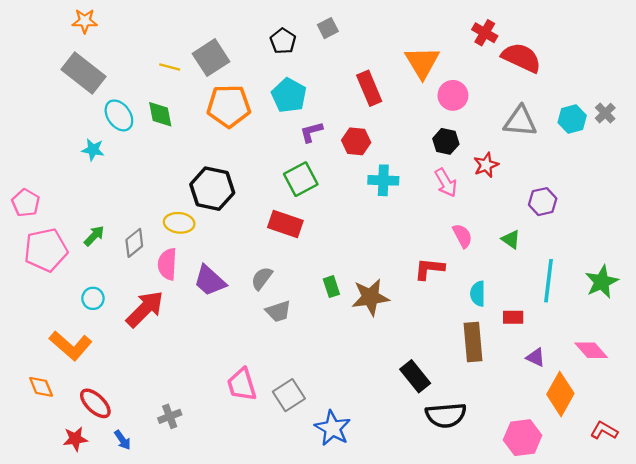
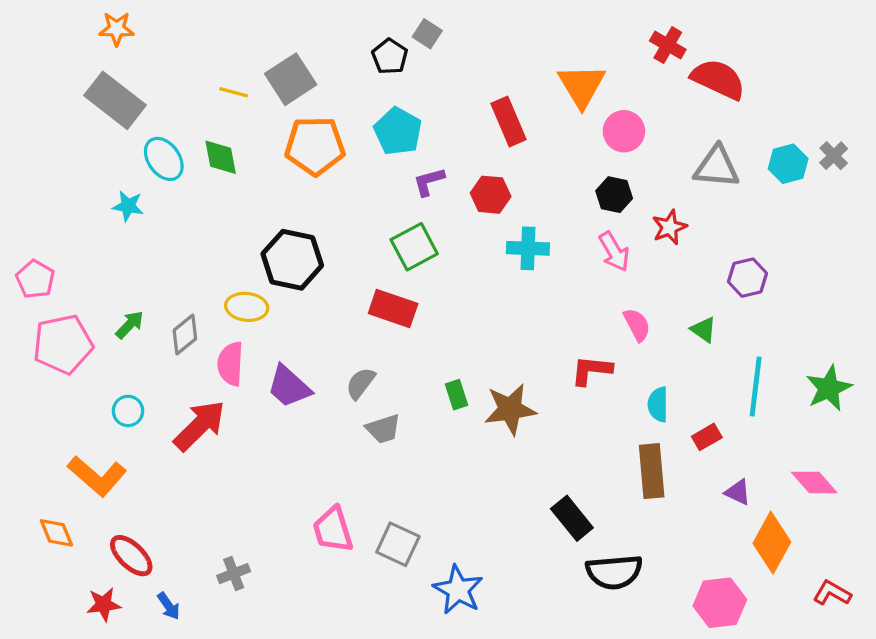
gray square: (328, 28) -> (427, 34), moved, turned -30
red rectangle: (513, 317) -> (707, 437), turned -30
gray square: (289, 395) -> (398, 544), turned -32

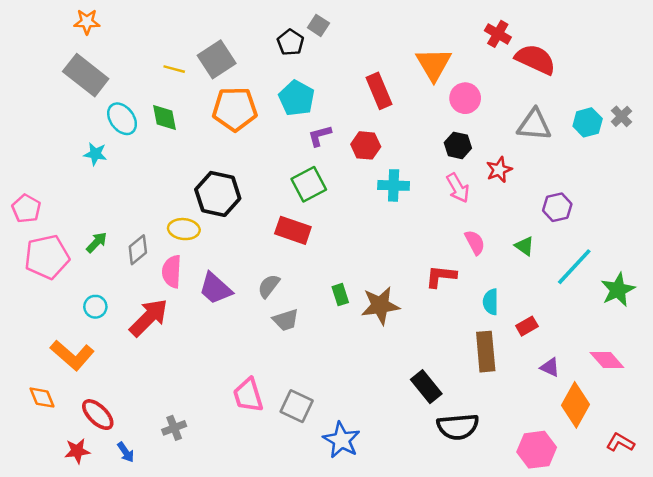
cyan line: (756, 387) -> (574, 267), moved, turned 36

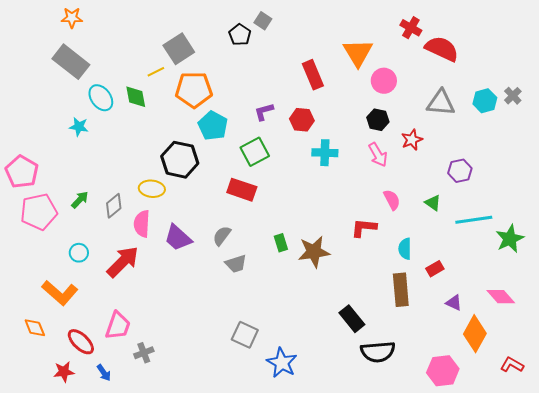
yellow line: (174, 69) -> (156, 72), moved, turned -42
cyan pentagon: (297, 98) -> (213, 126), moved
pink pentagon: (26, 208) -> (22, 172), size x1.4
cyan line: (574, 267) -> (474, 220), turned 39
pink trapezoid: (248, 395) -> (118, 326), moved, turned -144

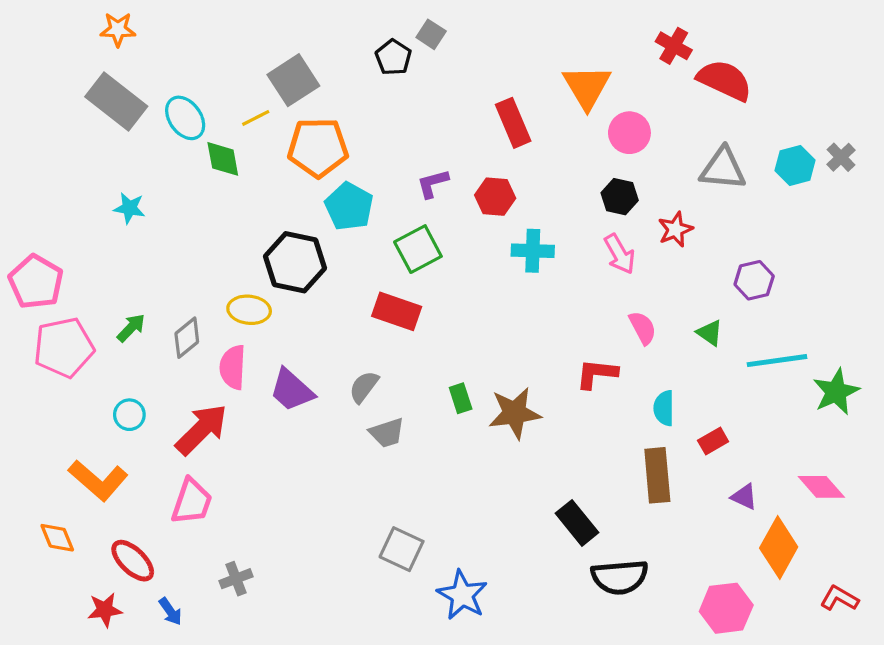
cyan ellipse: (101, 98) -> (185, 118), moved
pink trapezoid: (118, 326) -> (192, 502), moved

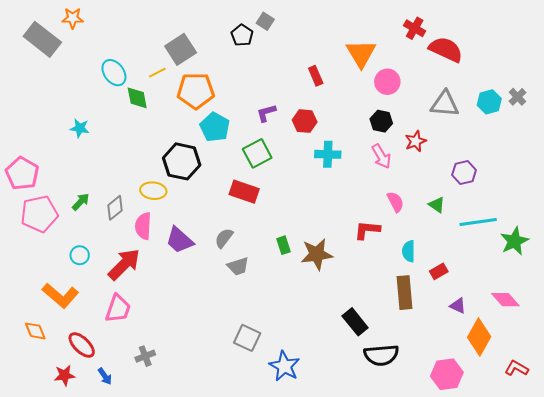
gray rectangle: (116, 102) -> (42, 39), moved
red rectangle: (513, 123) -> (316, 76), size x0.7

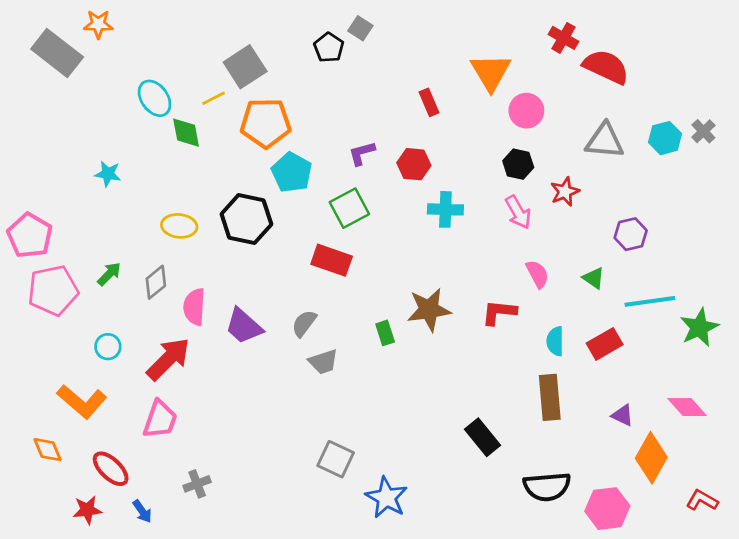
yellow ellipse: (153, 191) -> (179, 226), moved
brown star: (317, 254) -> (429, 310), moved
red rectangle: (439, 271) -> (605, 344), moved, size x1.4
black semicircle: (381, 355) -> (547, 487), moved

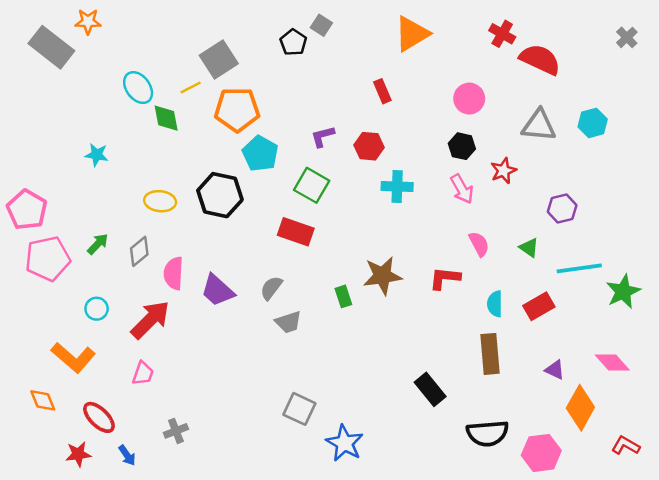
orange triangle: (491, 72) -> (412, 34), moved, turned 30
gray cross: (703, 131) -> (627, 37), moved
green square: (349, 208) -> (312, 185), turned -32
pink trapezoid: (160, 419) -> (143, 373), size x0.7

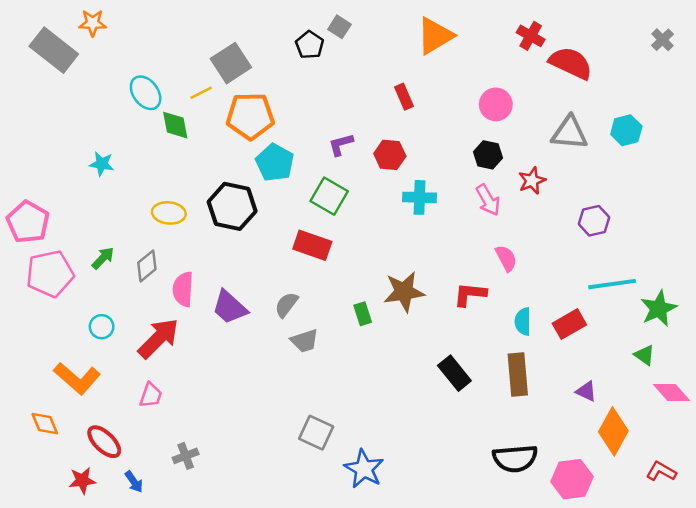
green triangle: (529, 248) -> (644, 355), moved
pink diamond: (612, 362) -> (672, 393), moved
black rectangle: (430, 389) -> (454, 373), moved

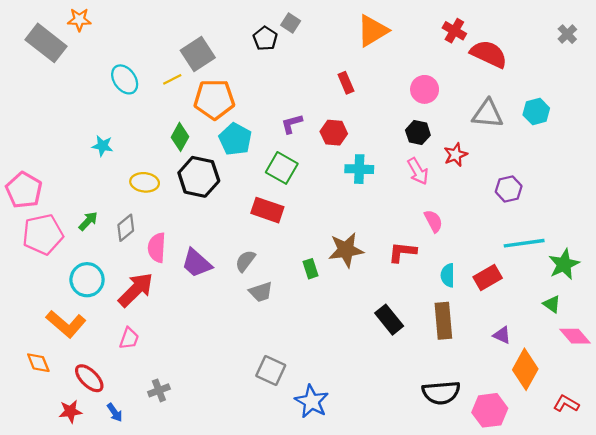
green diamond: (175, 125) -> (180, 137), moved, turned 40
cyan star: (102, 164) -> (103, 146), moved
cyan circle: (102, 327) -> (87, 280), size x1.6

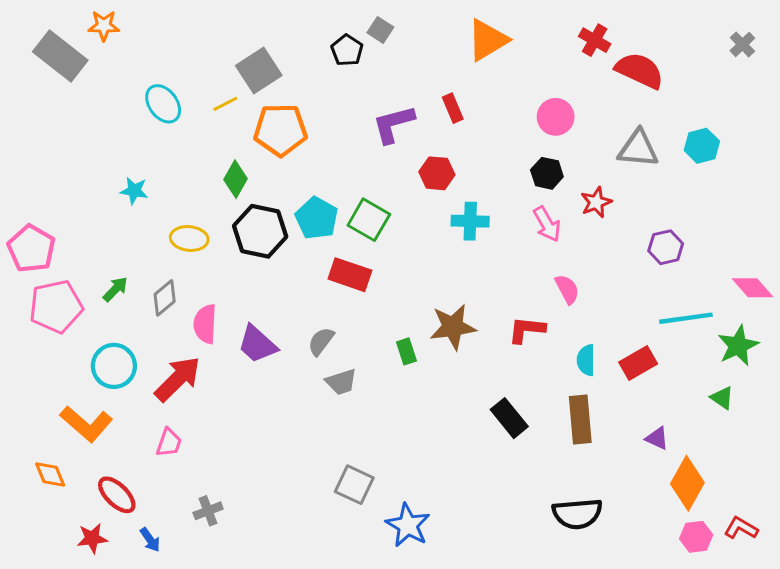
purple L-shape: (292, 124) -> (393, 124), moved, size x1.5
cyan pentagon: (235, 139) -> (317, 218), moved
pink diamond: (575, 336) -> (753, 288), moved
pink hexagon: (490, 410) -> (696, 537), moved, size x0.7

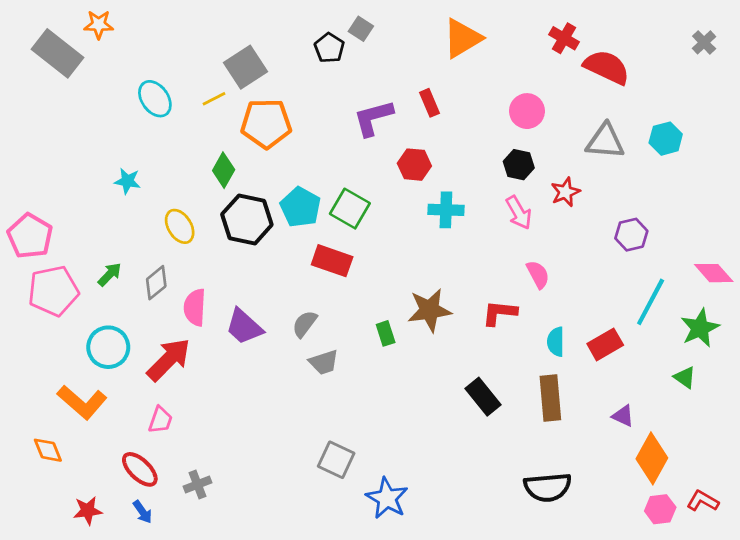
yellow ellipse: (189, 238) -> (180, 226), turned 52
cyan line: (686, 318) -> (651, 302), turned -54
red ellipse: (117, 495) -> (140, 469), moved

